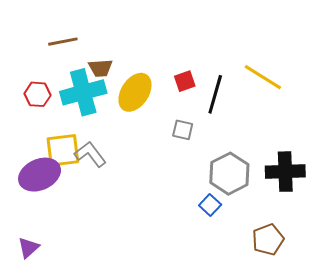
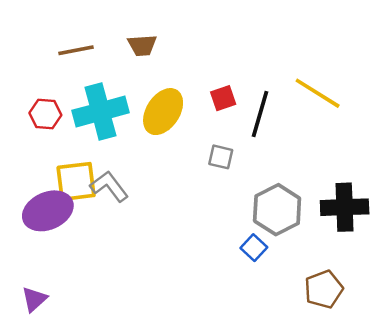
brown trapezoid: (100, 68) -> (142, 45), moved

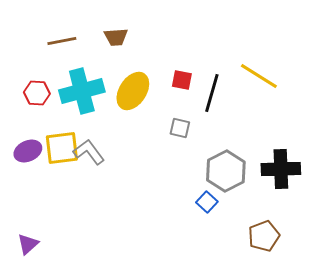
red square: (223, 98) -> (182, 80), turned 30
purple ellipse: (48, 211) -> (28, 151), moved, size x0.7

